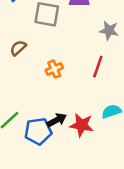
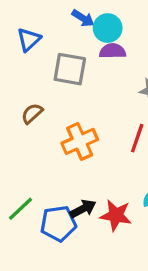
orange cross: (54, 69) -> (80, 141), size x1.5

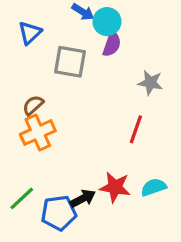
purple semicircle: (113, 51) -> (112, 44), turned 110
orange cross: (80, 141) -> (38, 133), moved
red star: (116, 215) -> (115, 187), moved

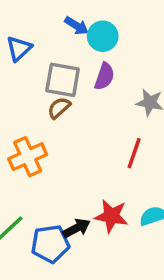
purple semicircle: (112, 44) -> (104, 76), moved
brown semicircle: (33, 105) -> (59, 108), moved

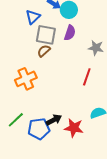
blue triangle: (19, 48) -> (33, 17), moved
red star: (111, 216) -> (74, 128), moved

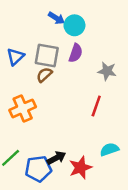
blue triangle: (33, 17) -> (15, 57), moved
red star: (74, 128) -> (80, 168), turned -30

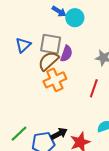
purple semicircle: (76, 53) -> (66, 54), moved
brown semicircle: (44, 75) -> (49, 61), size x1.5
orange cross: (23, 108) -> (55, 80), moved

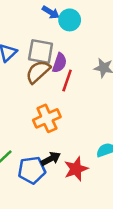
orange cross: (55, 80) -> (47, 118), moved
red line: (94, 88) -> (67, 81), moved

